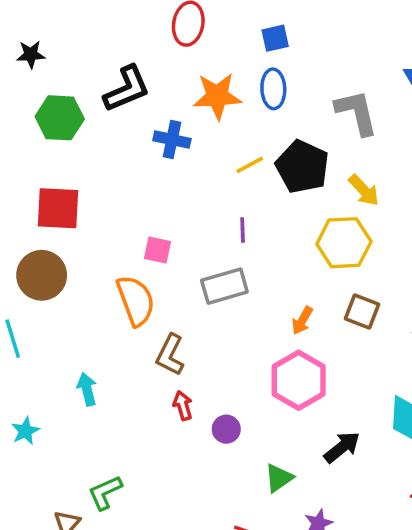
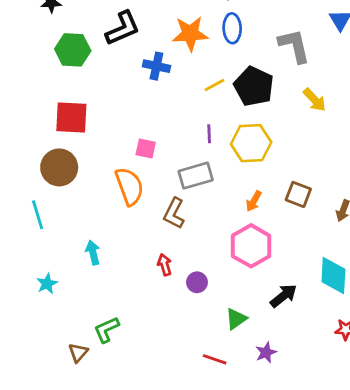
yellow arrow: (364, 190) -> (315, 100), moved
yellow hexagon: (344, 243) -> (251, 143), moved
brown L-shape: (170, 355) -> (174, 213), moved

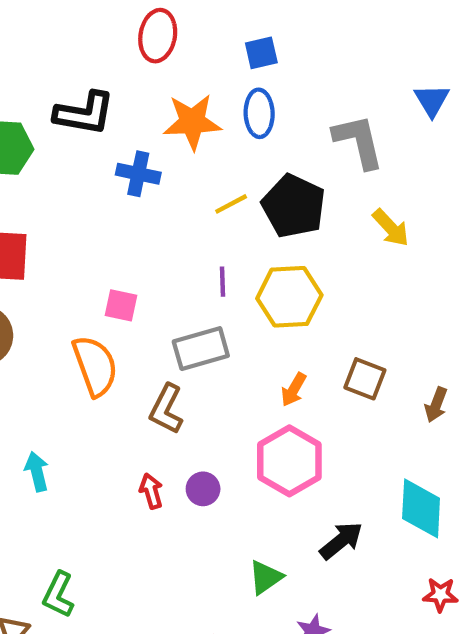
black L-shape: (123, 28) -> (84, 113), turned 33
purple circle: (197, 282) -> (203, 489), moved
green L-shape: (106, 330) -> (58, 595), turned -40

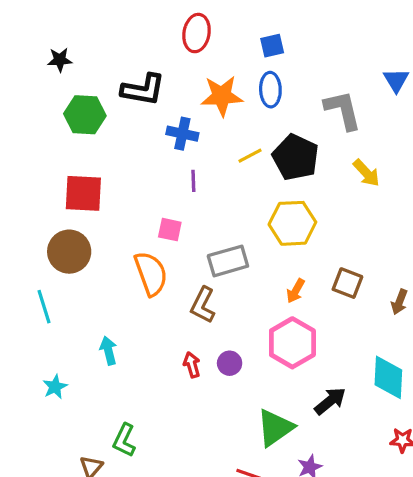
purple line: (222, 282) -> (193, 181), moved
green triangle: (266, 577) -> (275, 428), size x1.5

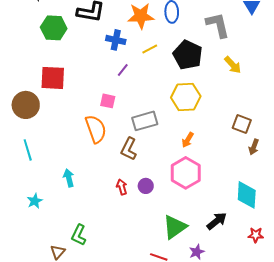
yellow line: (250, 156) -> (150, 49), moved
purple line: (193, 181) -> (123, 70), turned 40
brown circle: (69, 252) -> (26, 105), moved
brown square: (347, 283) -> (242, 124), moved
black arrow: (330, 401) -> (217, 221), moved

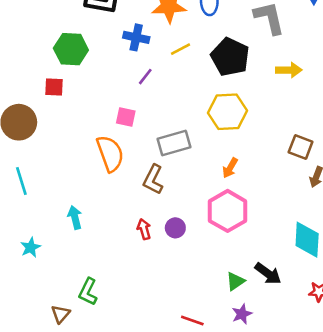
green hexagon: (54, 28) -> (71, 49), moved
yellow arrow: (233, 65) -> (289, 70), turned -48
red square: (53, 78) -> (54, 87), size x0.6
black arrow: (217, 221) -> (268, 274), turned 75
green triangle: (175, 227) -> (235, 281), moved, size x0.6

